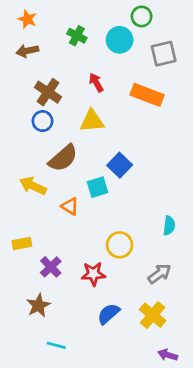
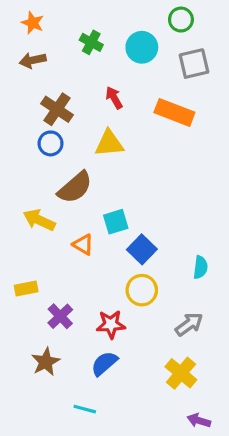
green circle: (142, 16) -> (181, 20), moved
blue square: (120, 165) -> (142, 249), moved
blue semicircle: (109, 314) -> (104, 363), moved
cyan line: (56, 345) -> (85, 409), moved

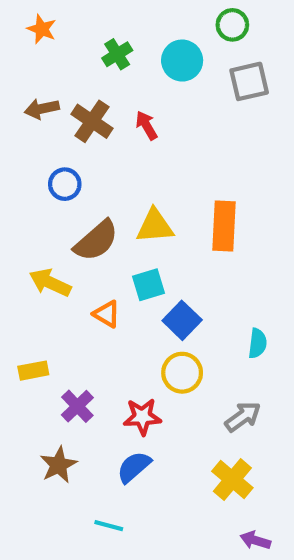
green cross: (91, 42) -> (117, 54), turned 30
brown arrow: (33, 60) -> (42, 109), moved
brown cross: (57, 109) -> (92, 121), moved
orange rectangle: (174, 112) -> (224, 226), moved, turned 72
yellow triangle: (109, 143) -> (155, 226), moved

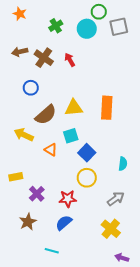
green circle: (232, 25) -> (99, 12), moved
gray square: (249, 81) -> (119, 27), moved

